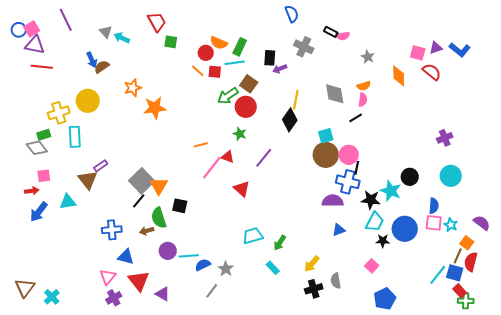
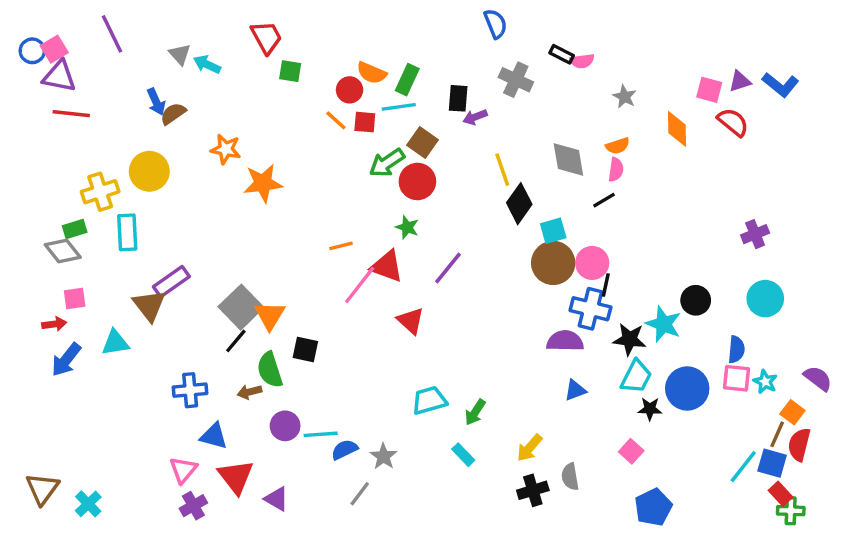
orange star: (133, 88) -> (226, 149), turned 30
yellow line: (296, 100) -> (502, 170), turned -30
black diamond: (290, 120) -> (519, 204), moved
red triangle: (228, 157) -> (387, 266), size x1.5
purple rectangle: (101, 166) -> (171, 282), size x1.5

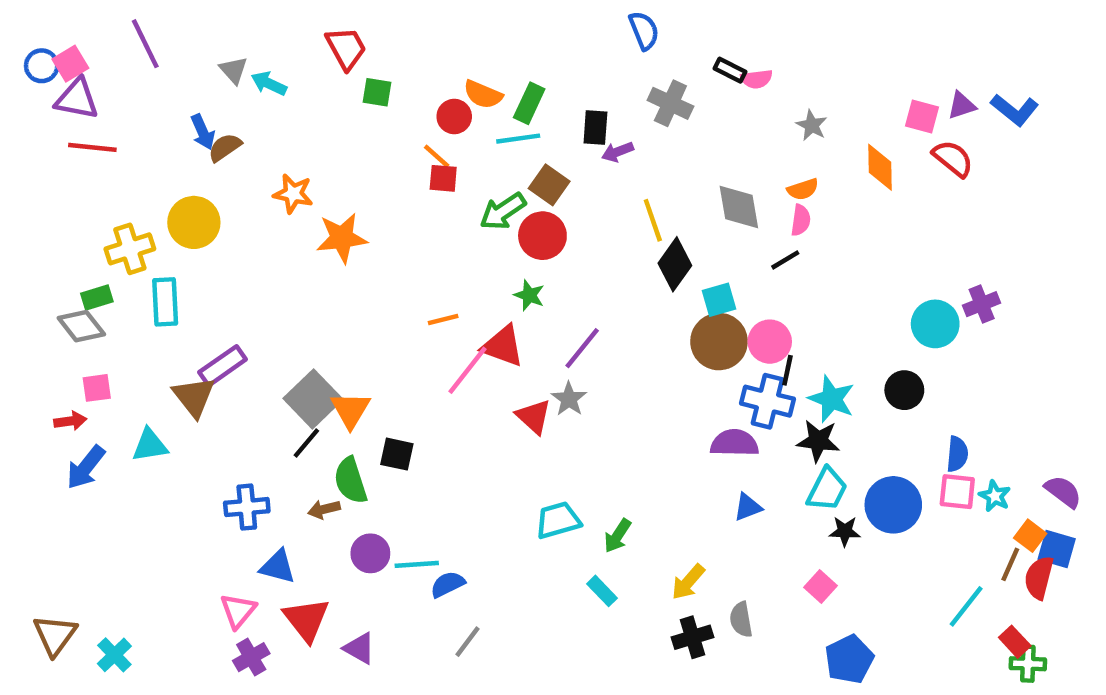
red square: (365, 122) -> (443, 178), moved
cyan circle: (765, 299) -> (935, 324), moved
cyan star: (663, 324) -> (832, 399), moved
gray star: (383, 456) -> (569, 399), moved
blue square: (772, 463) -> (1057, 549), moved

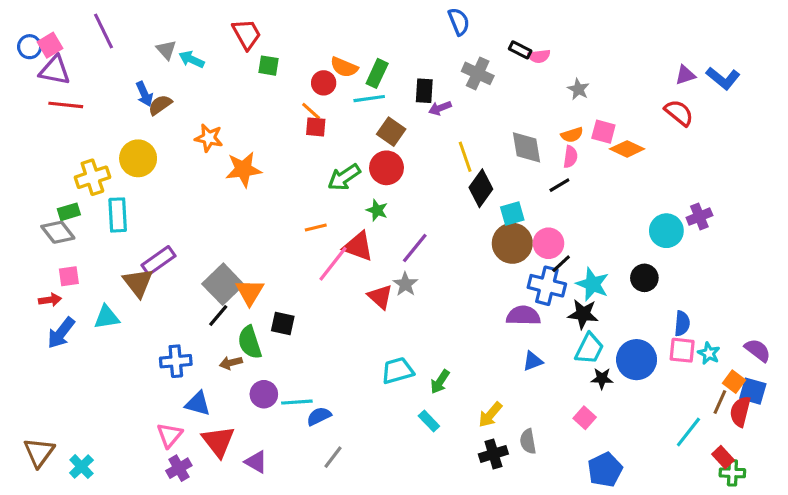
pink square: (922, 117) -> (603, 132), moved
orange diamond: (880, 167) -> (627, 149), moved, turned -64
green arrow: (503, 211) -> (344, 177), moved
black line: (787, 370) -> (561, 264), turned 35

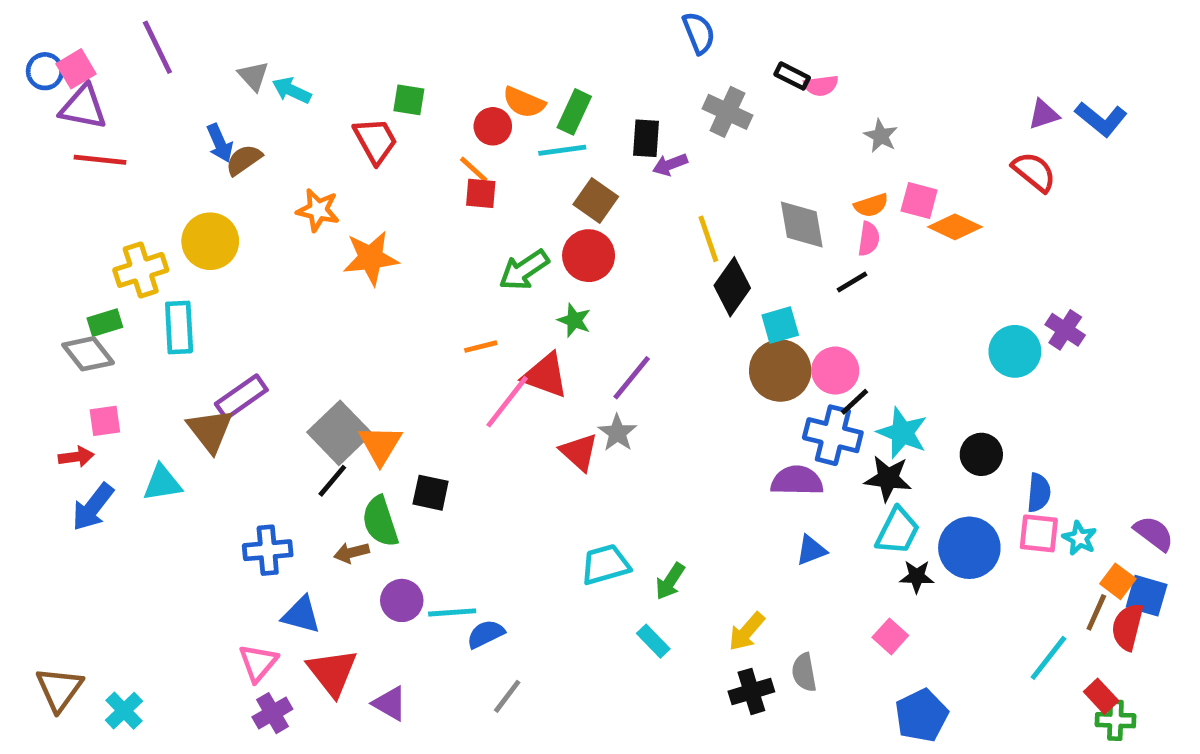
red trapezoid: (247, 34) -> (375, 141), moved
purple cross: (699, 217) -> (1065, 330), turned -35
black circle: (644, 278) -> (981, 454), moved

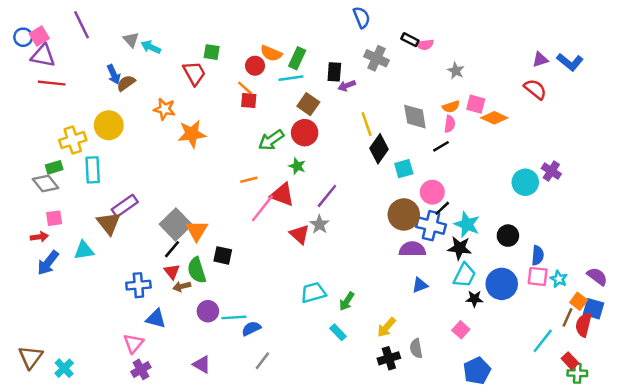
brown circle: (780, 371) -> (404, 214), moved
red triangle: (332, 672) -> (172, 272), moved, size x0.6

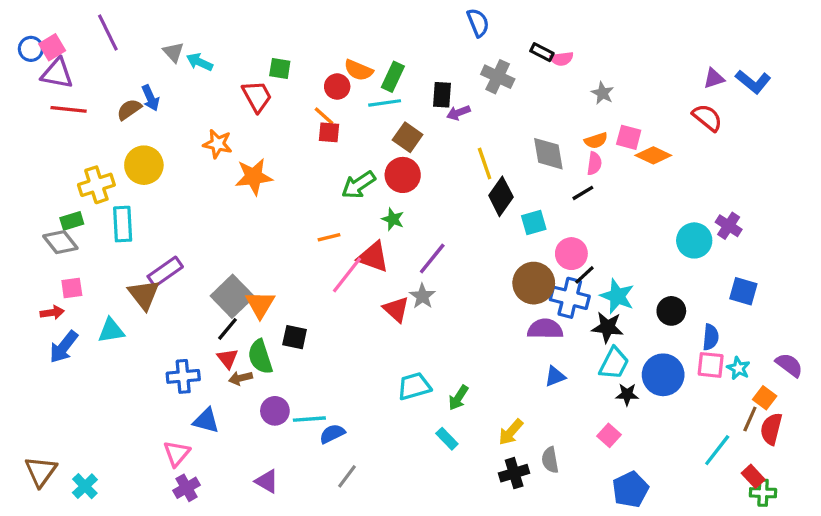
brown semicircle: (126, 83) -> (129, 109), moved
blue square: (593, 309) -> (743, 291), moved

